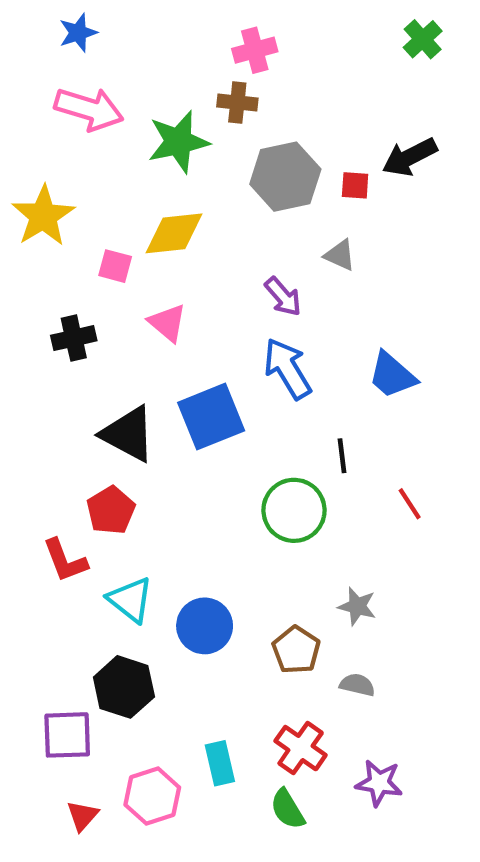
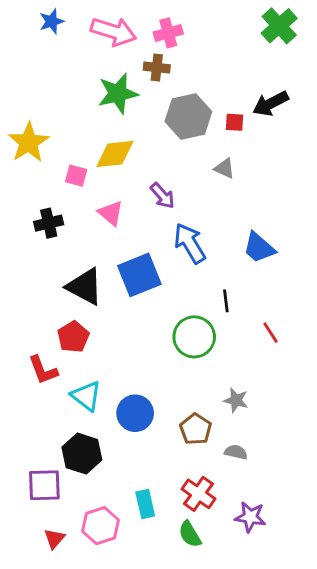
green cross: (423, 39) -> (279, 26), size x1.4
pink arrow: (89, 109) -> (114, 32), moved
purple arrow: (283, 297) -> (162, 196), moved

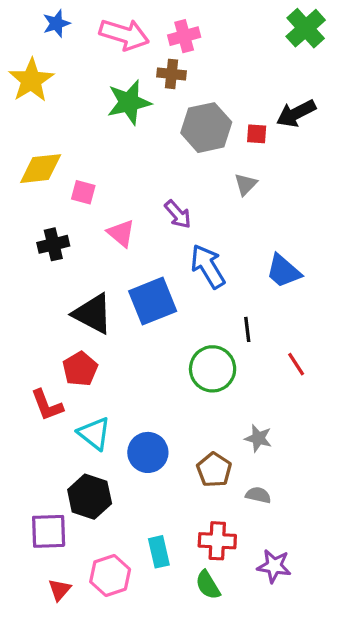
yellow star: (29, 142) -> (31, 80), moved
yellow diamond: (115, 154) -> (41, 169), moved
gray triangle: (224, 168) -> (246, 184), turned 50
red cross: (198, 494) -> (217, 541), turned -32

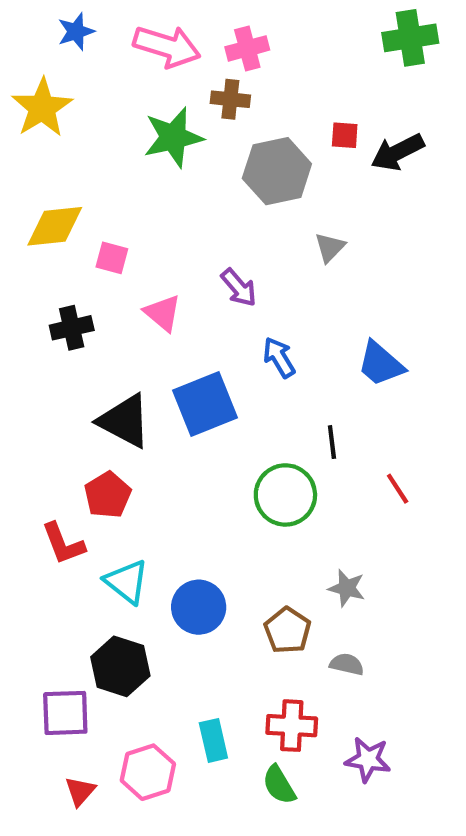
green cross: (306, 28) -> (410, 38), turned 33
red square: (257, 134) -> (345, 135), moved
blue arrow: (208, 266) -> (279, 357), size x0.7

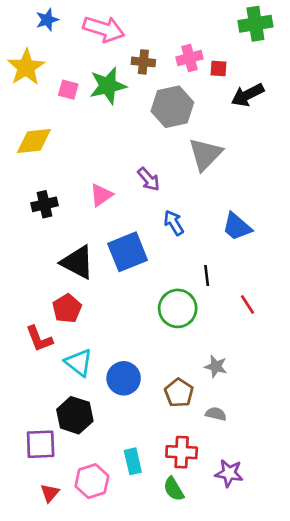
pink cross: (247, 48) -> (190, 58), moved
red square: (345, 135) -> (219, 69), moved
gray triangle: (330, 247) -> (205, 154), size x1.8
pink square: (112, 258) -> (68, 90), moved
pink triangle: (163, 313) -> (101, 195), turned 45

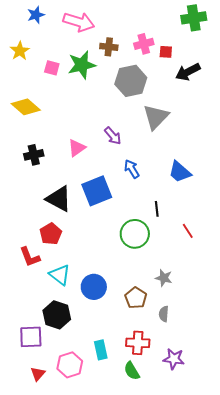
yellow star: (26, 67) -> (20, 51), size x0.7
yellow diamond: (34, 141) -> (26, 107), turned 48
gray semicircle: (216, 414) -> (164, 314), turned -98

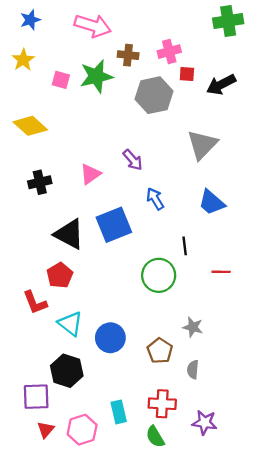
blue star: (36, 15) -> (30, 20), moved
red square: (166, 52) -> (187, 74), moved
gray triangle: (156, 117) -> (202, 145), moved
red line: (188, 231) -> (221, 272), turned -56
red triangle: (38, 374) -> (46, 430), moved

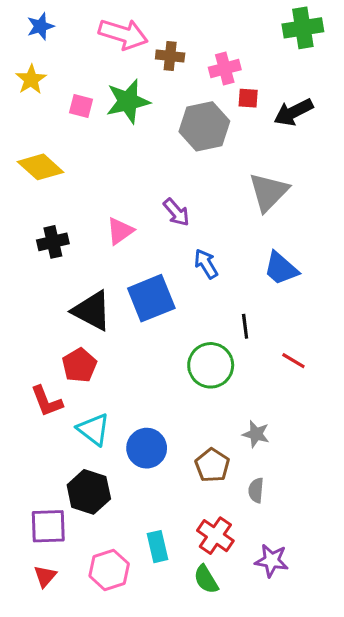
brown cross: (128, 55) -> (170, 56), moved
red line: (221, 272) -> (293, 361), turned 30
red cross: (162, 404) -> (215, 536), turned 32
red triangle: (46, 430) -> (45, 576), moved

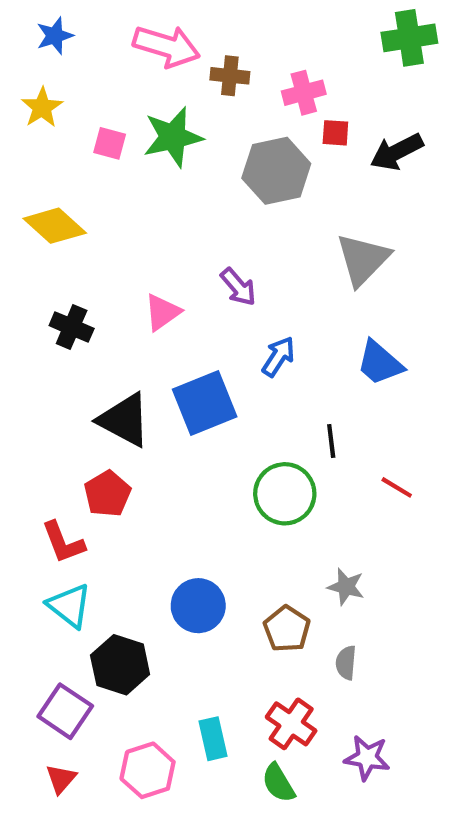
black cross: (53, 242) -> (72, 327), turned 36
blue arrow: (206, 264) -> (278, 357), turned 64
cyan triangle: (94, 429) -> (69, 606), moved
purple square: (48, 526) -> (65, 711), turned 36

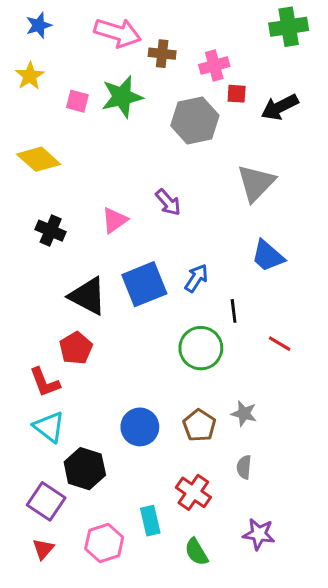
blue arrow: (278, 357) -> (196, 278), moved
brown pentagon: (287, 629) -> (199, 425), moved
red cross: (291, 724) -> (193, 492), moved

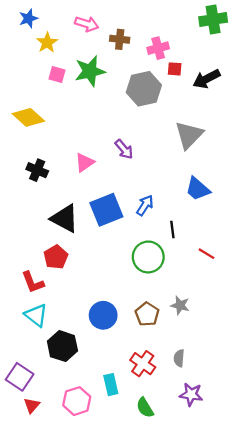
pink arrow: (118, 33) -> (87, 24), size x0.7
yellow star: (30, 76) -> (47, 43), moved
gray semicircle: (244, 467) -> (179, 358), moved
purple square: (46, 501) -> (20, 377), moved

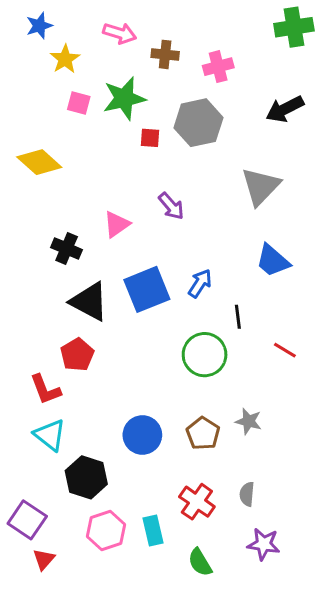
red square: (175, 69) -> (150, 138), moved
black cross: (37, 170) -> (67, 249), moved
pink hexagon: (77, 401) -> (106, 530), moved

